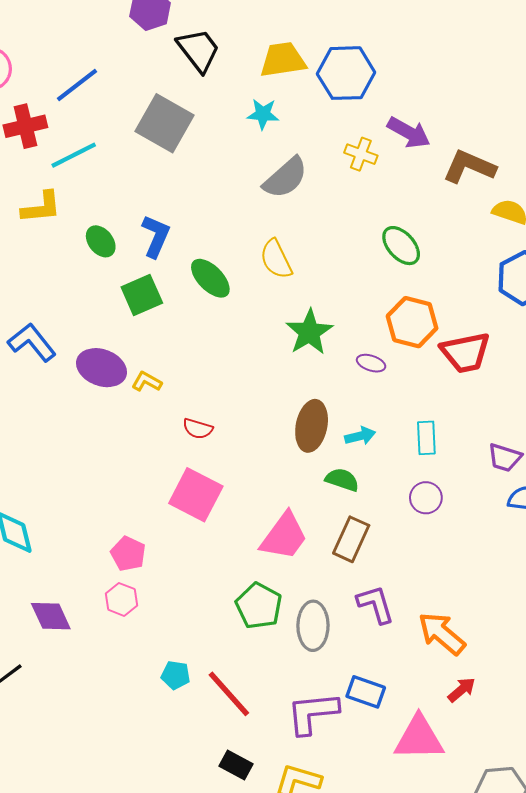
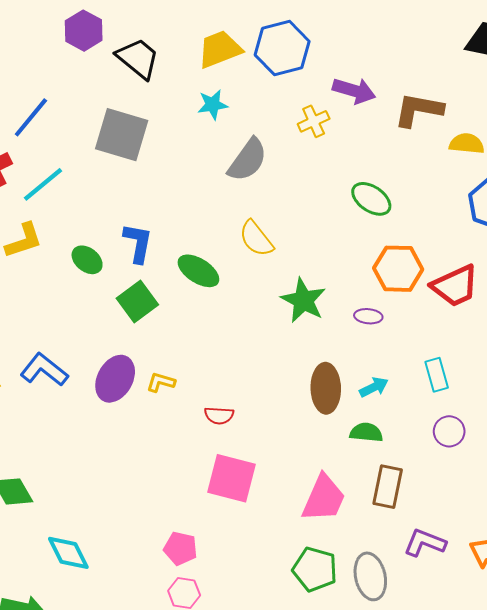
yellow cross: (361, 154) -> (314, 121), turned -32
purple ellipse: (101, 368) -> (115, 379), turned -69
purple L-shape: (376, 604) -> (425, 543), turned -39

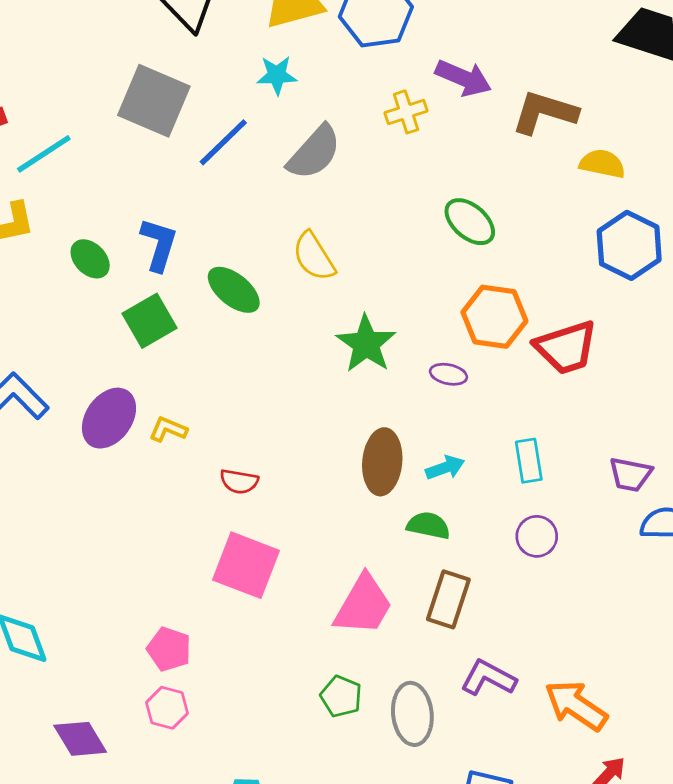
blue line: (31, 117) -> (223, 142), moved
green pentagon: (315, 569) -> (341, 696), size x0.7

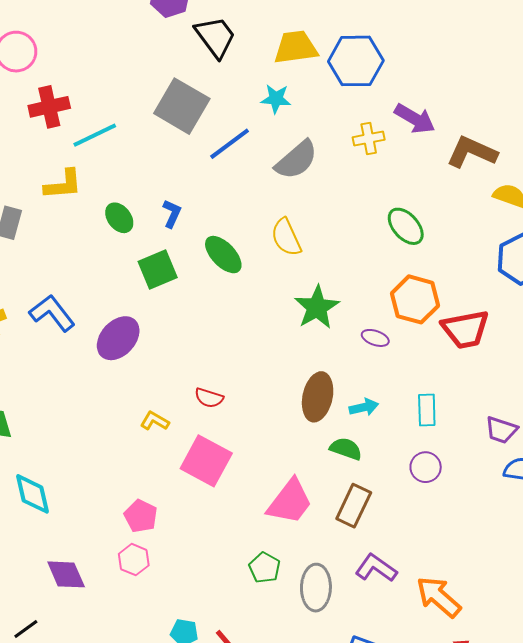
blue L-shape: (159, 244) -> (172, 214), size x0.7
yellow L-shape: (168, 429) -> (155, 421), moved

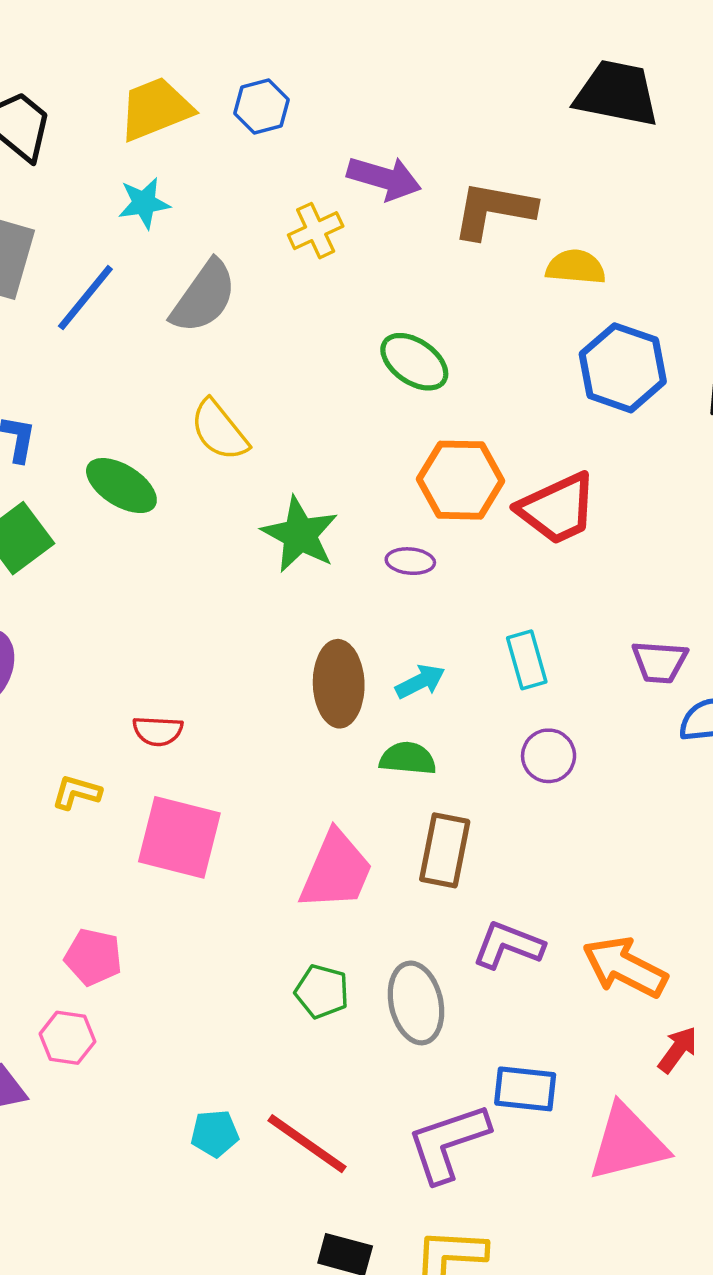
blue hexagon: (356, 61) -> (261, 106), size x0.6
pink hexagon: (134, 560) -> (67, 1038), moved

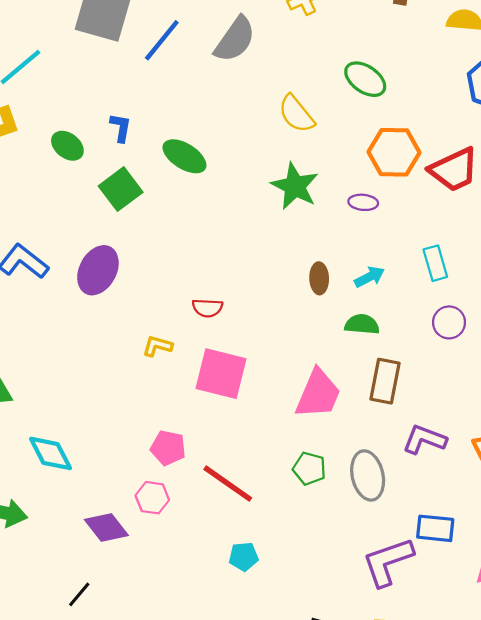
yellow semicircle: (219, 430) -> (296, 114), moved
brown ellipse: (339, 684) -> (319, 278), size x0.6
red line: (307, 1144) -> (228, 484), moved

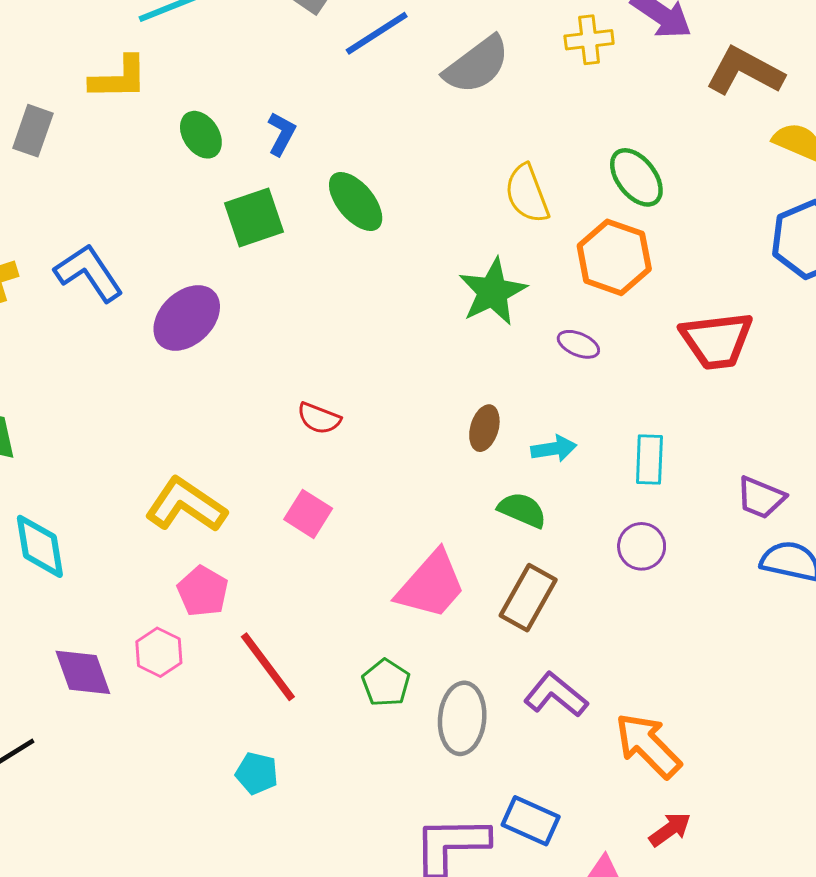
orange hexagon: (394, 152) -> (614, 257), moved
yellow L-shape: (157, 346) -> (186, 505), moved, size x1.8
pink square: (221, 374) -> (308, 514), size x0.6

